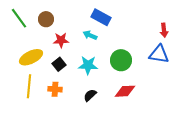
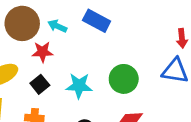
brown circle: (46, 19) -> (22, 23), size x1.6
cyan arrow: (90, 35) -> (57, 26), moved

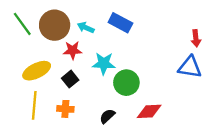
green circle: (124, 79) -> (126, 83), moved
cyan star: (79, 86) -> (104, 63), moved

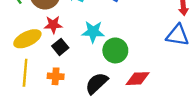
red star: (73, 50) -> (53, 25), moved
black semicircle: (107, 116) -> (97, 83), size x1.5

